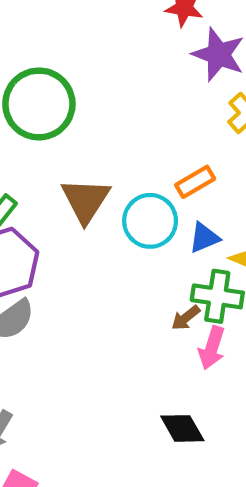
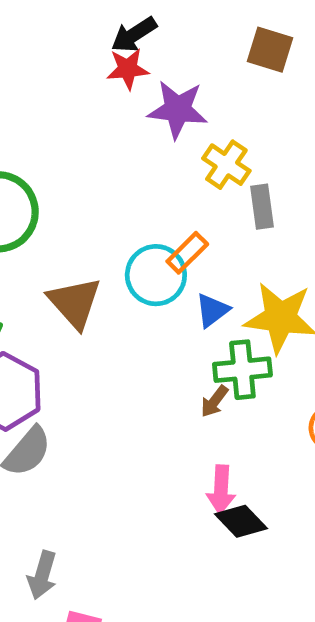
cyan circle: (150, 221) -> (156, 275), moved
pink arrow: (212, 348) -> (221, 490), moved

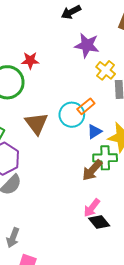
red star: (128, 69) -> (30, 61), moved
brown arrow: (214, 401) -> (92, 170), size x1.6
pink arrow: (221, 490) -> (92, 208), turned 30

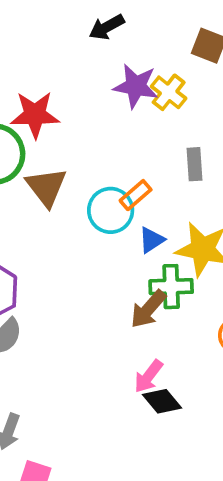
red star: (30, 61) -> (35, 115), size x1.5
yellow cross: (106, 70) -> (169, 92), moved
brown triangle: (36, 123) -> (46, 187), moved

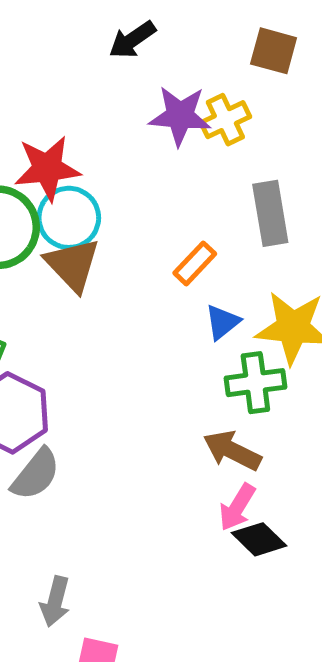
yellow cross: (169, 92) -> (225, 120), turned 32
gray rectangle: (194, 164) -> (270, 213), size x1.4
cyan circle: (111, 210) -> (69, 218), moved
brown arrow: (148, 309) -> (232, 451), moved, turned 81

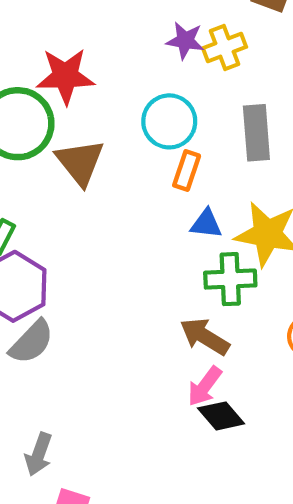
purple star: (180, 116) -> (185, 41), size x0.7
cyan circle: (69, 218) -> (169, 121), moved
orange rectangle: (195, 263) -> (187, 170), turned -30
blue triangle: (222, 322) -> (206, 224), turned 40

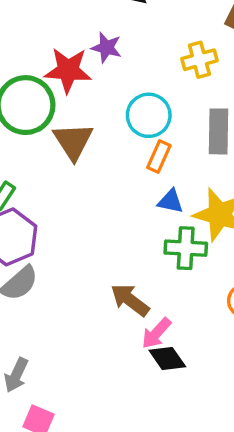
purple star: (185, 41) -> (106, 48), moved
brown arrow: (205, 337) -> (130, 300), moved

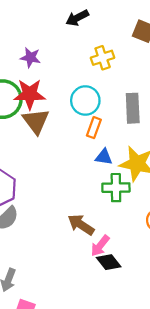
purple star: (106, 48) -> (30, 57), moved
yellow cross: (199, 60) -> (103, 58), moved
red star: (68, 70) -> (30, 94), moved

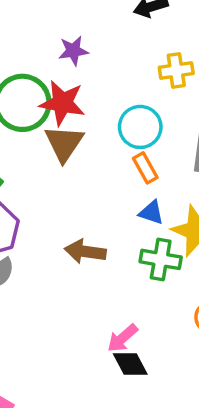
purple star: (30, 57) -> (73, 51), turned -30
orange rectangle: (94, 128) -> (145, 168), turned -60
brown arrow: (81, 225) -> (85, 252), moved, turned -36

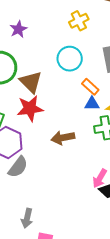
red star: (62, 103) -> (30, 108), moved
orange rectangle: (145, 168) -> (90, 87), moved

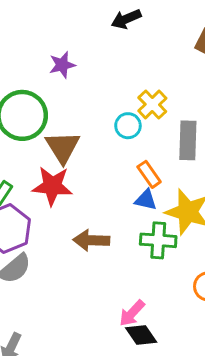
yellow cross: (79, 21) -> (152, 104), moved, turned -30
cyan circle: (70, 59) -> (128, 126), size x0.7

